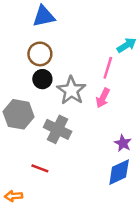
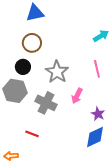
pink line: (108, 68) -> (97, 69), moved, turned -30
black circle: (42, 79) -> (23, 67), moved
pink arrow: (103, 98) -> (77, 96), moved

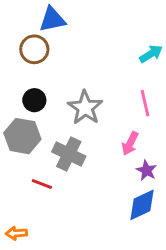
brown circle: (32, 43) -> (34, 49), moved
pink arrow: (77, 96) -> (130, 144), moved
red line: (32, 134) -> (42, 184), moved

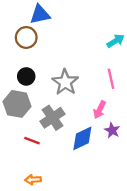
gray cross: (69, 154) -> (53, 118), turned 30
blue diamond: (142, 205) -> (82, 138), moved
orange arrow: (16, 233) -> (33, 180), moved

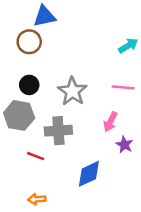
pink line: (111, 79) -> (123, 87), turned -72
gray cross: (53, 118) -> (58, 131), turned 30
blue diamond: (82, 138) -> (89, 174), moved

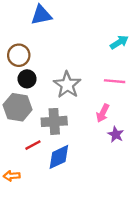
brown circle: (29, 42) -> (19, 55), moved
red line: (36, 156) -> (33, 145), turned -49
blue diamond: (89, 174) -> (59, 157), moved
orange arrow: (37, 199) -> (12, 176), moved

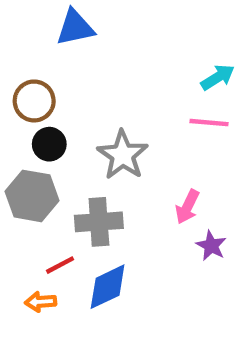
pink line: (115, 81) -> (209, 123), moved
orange arrow: (12, 176) -> (41, 302), moved

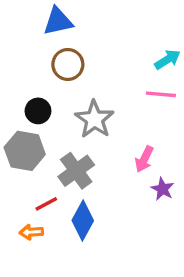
brown circle: (34, 101) -> (68, 64), moved
gray cross: (99, 222) -> (76, 171), turned -32
blue diamond: (108, 287) -> (83, 220), turned -36

